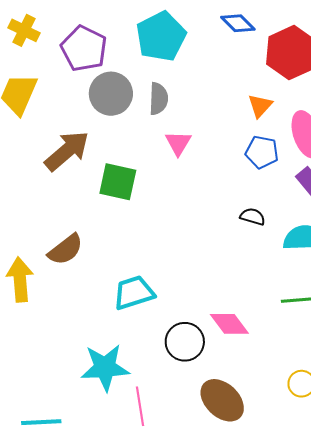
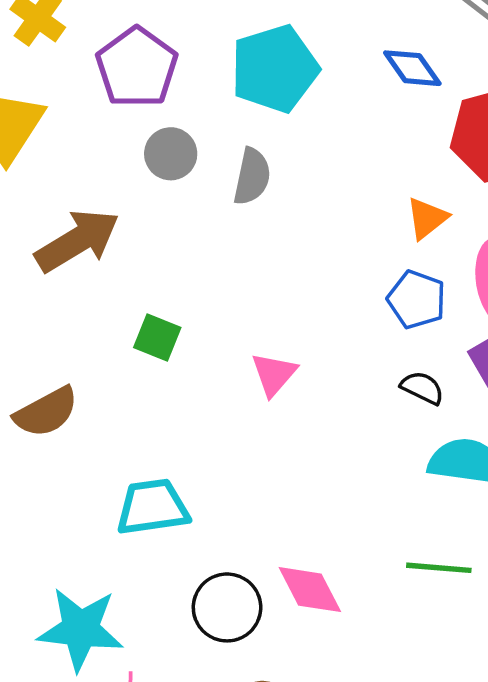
gray circle: (111, 94) -> (171, 154), size x0.7
pink triangle: (178, 143) -> (274, 374), moved
green square: (118, 182) -> (157, 338), moved, size x0.7
black semicircle: (253, 217) -> (422, 388), moved

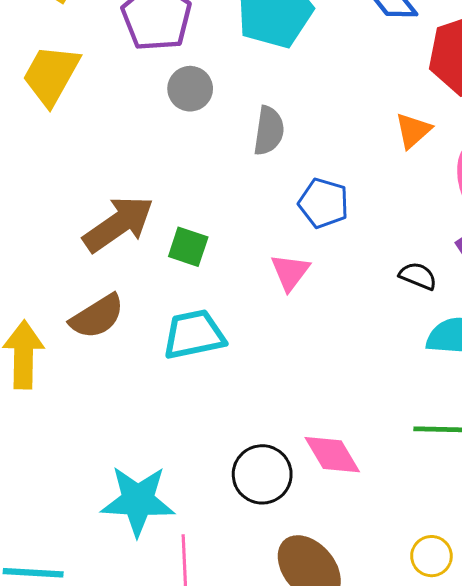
gray semicircle: (252, 176) -> (269, 131), moved
brown arrow: (77, 241) -> (118, 224), moved
blue pentagon: (417, 300) -> (324, 203), moved
cyan trapezoid: (152, 507) -> (194, 335), moved

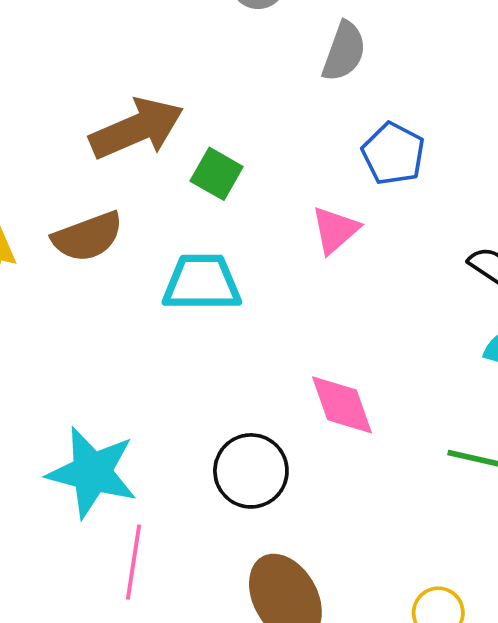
pink diamond: (332, 455) -> (342, 405), moved

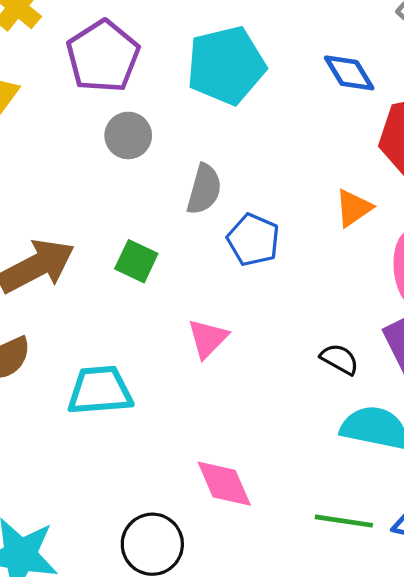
blue pentagon: (393, 154) -> (253, 240), moved
green square: (217, 174) -> (136, 261), moved

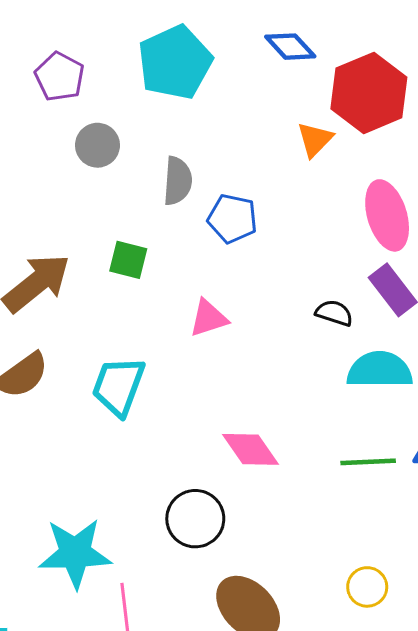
purple pentagon: (103, 56) -> (59, 77), size x0.7
orange triangle: (354, 208) -> (315, 140), moved
pink triangle: (208, 338) -> (208, 318), turned 39
cyan trapezoid: (100, 390) -> (118, 386), turned -54

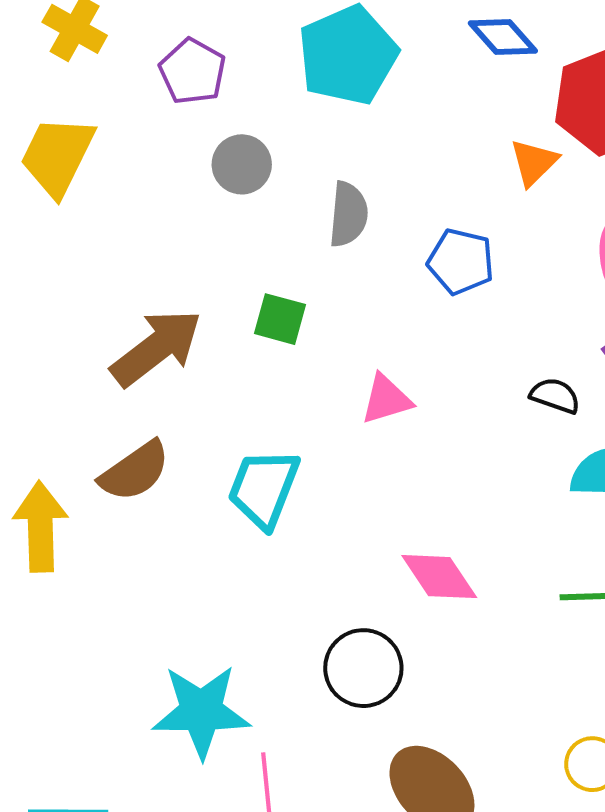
blue pentagon: (232, 219) -> (461, 262), moved

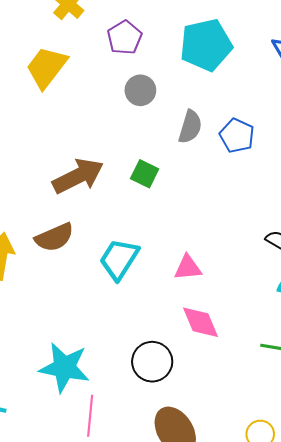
blue pentagon: (461, 262) -> (237, 136), moved
pink triangle: (386, 399) -> (188, 268), moved

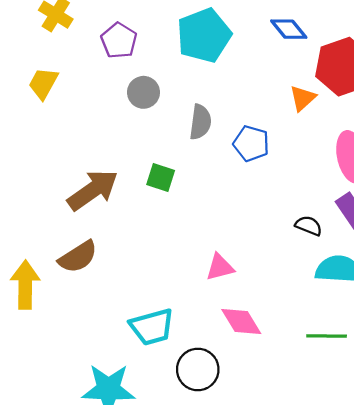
yellow trapezoid: (46, 67) -> (43, 83), size x0.7
blue pentagon: (237, 136) -> (251, 143), moved
cyan trapezoid: (119, 259) -> (152, 327), moved, turned -129

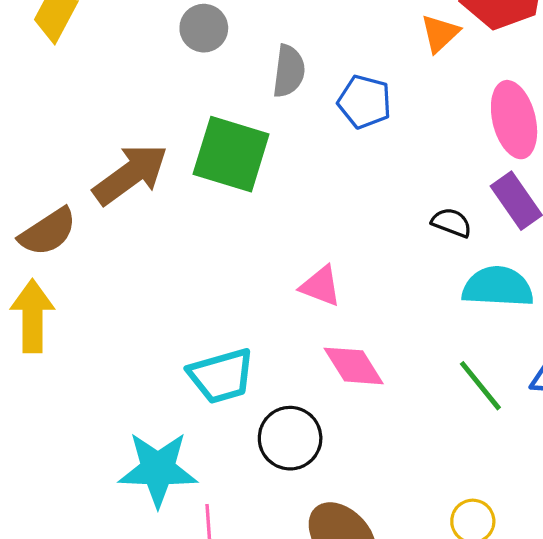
green square: (161, 177) -> (231, 154), size x1.8
brown semicircle: (78, 257) -> (48, 232), moved
pink triangle: (220, 267) -> (321, 286), turned 36
green line: (327, 336) -> (480, 386), turned 51

